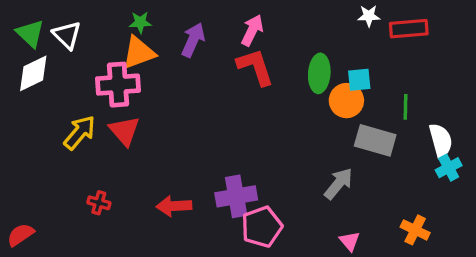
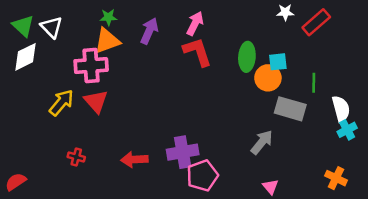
red rectangle: (409, 29) -> (316, 22), turned -36
orange cross: (415, 230) -> (336, 178), moved

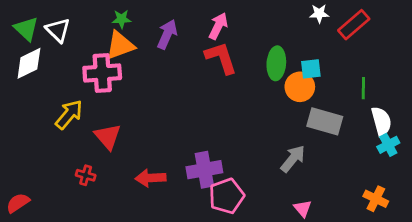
green line: (314, 83) -> (363, 88), moved
red triangle: (96, 101) -> (108, 137), moved

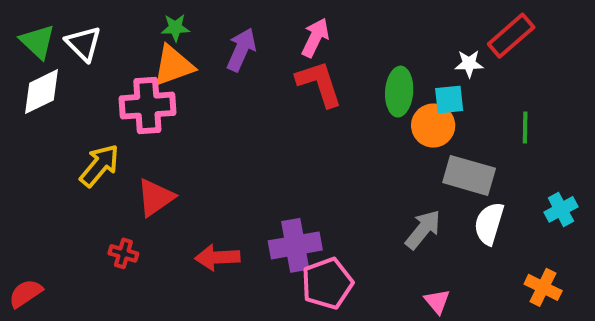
white star: (319, 14) -> (469, 64), moved
white semicircle: (381, 121) -> (489, 223), moved, turned -148
red triangle: (108, 137) -> (155, 197), turned 36

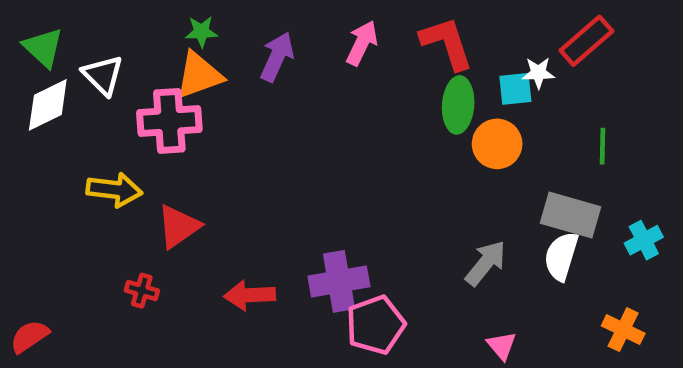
white triangle: (83, 44) -> (103, 75), moved
red L-shape: (319, 84) -> (447, 43), moved
cyan square: (449, 100) -> (515, 89), moved
yellow arrow: (99, 165) -> (114, 190), turned 57
gray rectangle: (469, 175) -> (570, 215), moved

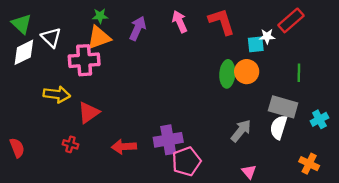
pink arrow: (362, 43) -> (180, 22), turned -50
green ellipse: (458, 105) -> (227, 74), moved
red semicircle: (29, 336) -> (17, 148), moved, turned 102

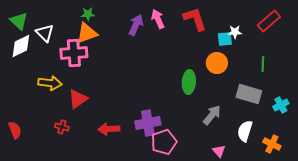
red rectangle: (291, 20) -> (269, 21), moved
purple arrow: (138, 28) -> (136, 25), moved
green ellipse: (227, 74) -> (189, 82), moved
white semicircle: (278, 127) -> (245, 131), moved

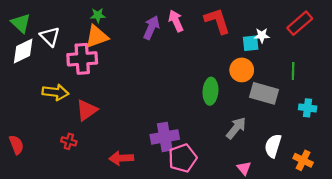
gray rectangle: (249, 94) -> (264, 93), moved
cyan cross: (281, 105) -> (308, 108), moved, turned 35
red arrow: (109, 129) -> (121, 158), moved

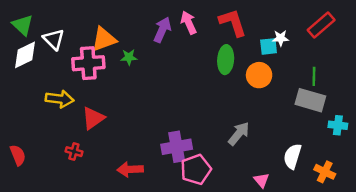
green star: (98, 15) -> (129, 57), moved
green ellipse: (210, 91) -> (226, 60), moved
gray rectangle: (264, 93) -> (310, 100), moved
cyan cross: (308, 108) -> (338, 125), moved
gray arrow: (236, 128) -> (239, 134), moved

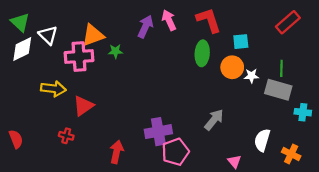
white star: (281, 38) -> (251, 76), moved
red arrow: (130, 169) -> (117, 152), turned 105

